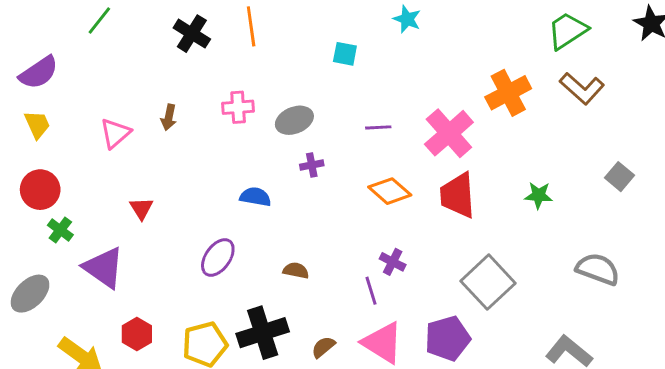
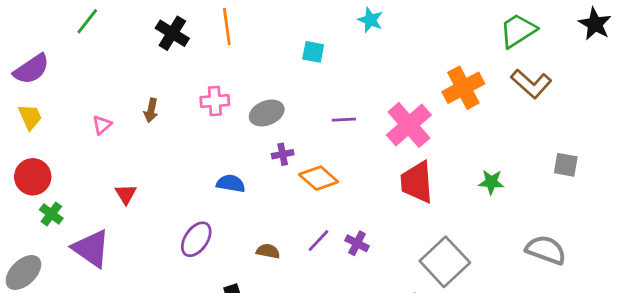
pink triangle: (115, 133) -> (102, 125), size x0.7
gray square: (619, 177) -> (566, 165), turned -30
orange diamond: (390, 191) -> (319, 178), moved
purple line: (371, 291) -> (319, 241), moved, turned 60

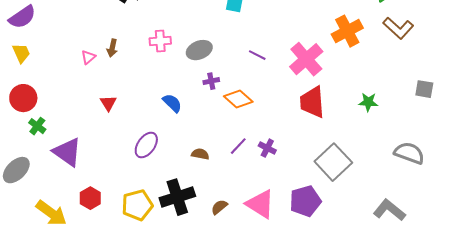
purple line: (344, 120) -> (257, 55), turned 30
pink triangle: (102, 125) -> (88, 57), moved
blue semicircle: (231, 183) -> (172, 103), turned 35
red triangle: (126, 194) -> (108, 103), moved

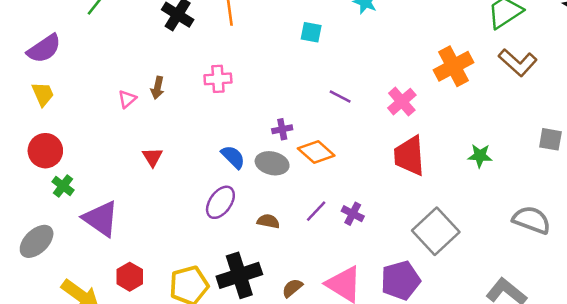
gray ellipse: (199, 50) -> (272, 163), moved, turned 35
pink cross: (306, 59) -> (402, 102), size x0.7
purple ellipse: (146, 145) -> (220, 202), moved

